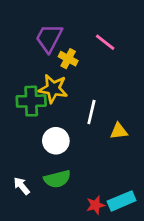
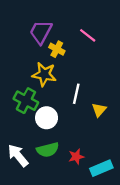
green cross: (31, 101) -> (26, 101), moved, turned 30
yellow triangle: (119, 131) -> (99, 110), turned -42
white arrow: (22, 186) -> (18, 155), size x1.5
red star: (96, 205) -> (76, 157), moved

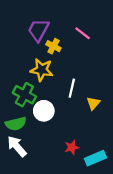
green semicircle: (48, 150) -> (16, 124), moved

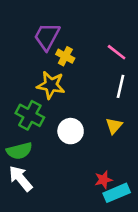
pink line: (83, 33) -> (117, 52), moved
white line: (72, 88) -> (121, 86), moved
white circle: (44, 111) -> (71, 131), moved
red star: (72, 147) -> (103, 180), moved

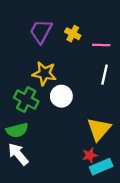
pink line: (117, 52) -> (101, 45), turned -36
yellow cross: (65, 56) -> (73, 34), moved
yellow triangle: (114, 126) -> (99, 129), moved, size x1.6
white circle: (71, 131) -> (61, 96), moved

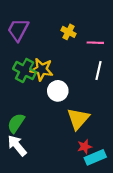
purple trapezoid: (41, 31) -> (18, 30), moved
green cross: (26, 100) -> (25, 71), moved
yellow triangle: (99, 129) -> (78, 119), moved
green semicircle: (17, 130) -> (16, 123), turned 138

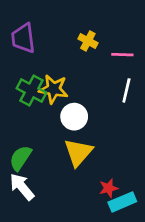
purple trapezoid: (18, 30) -> (23, 38), turned -35
yellow triangle: (78, 119) -> (78, 152), moved

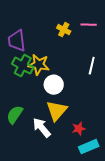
purple trapezoid: (23, 38) -> (17, 41), moved
pink line: (122, 55) -> (89, 25), moved
white arrow: (22, 187) -> (42, 128), moved
red star: (109, 188) -> (79, 129), moved

